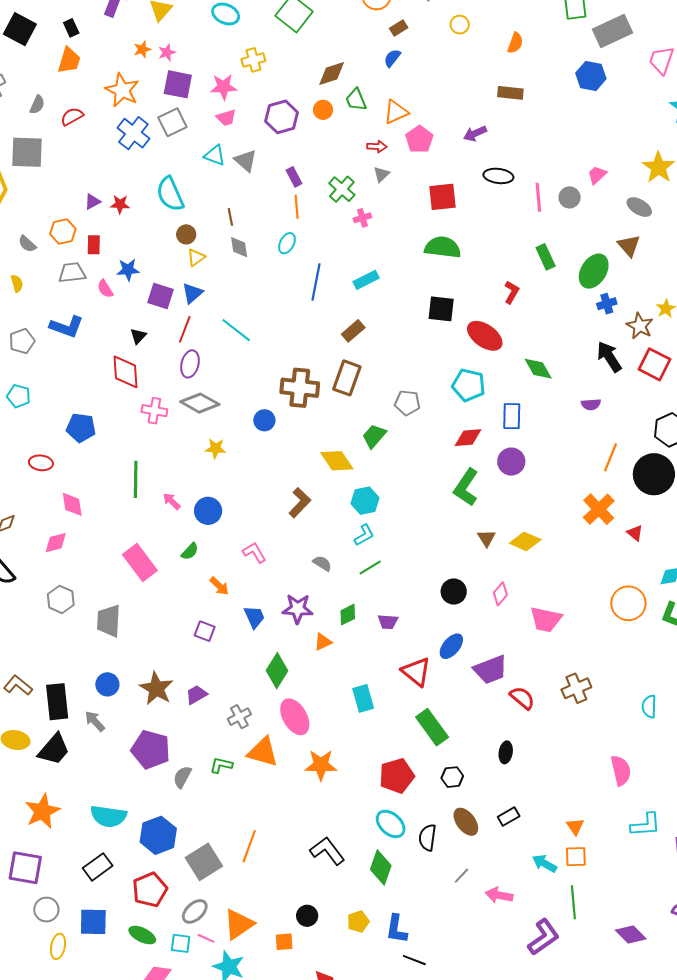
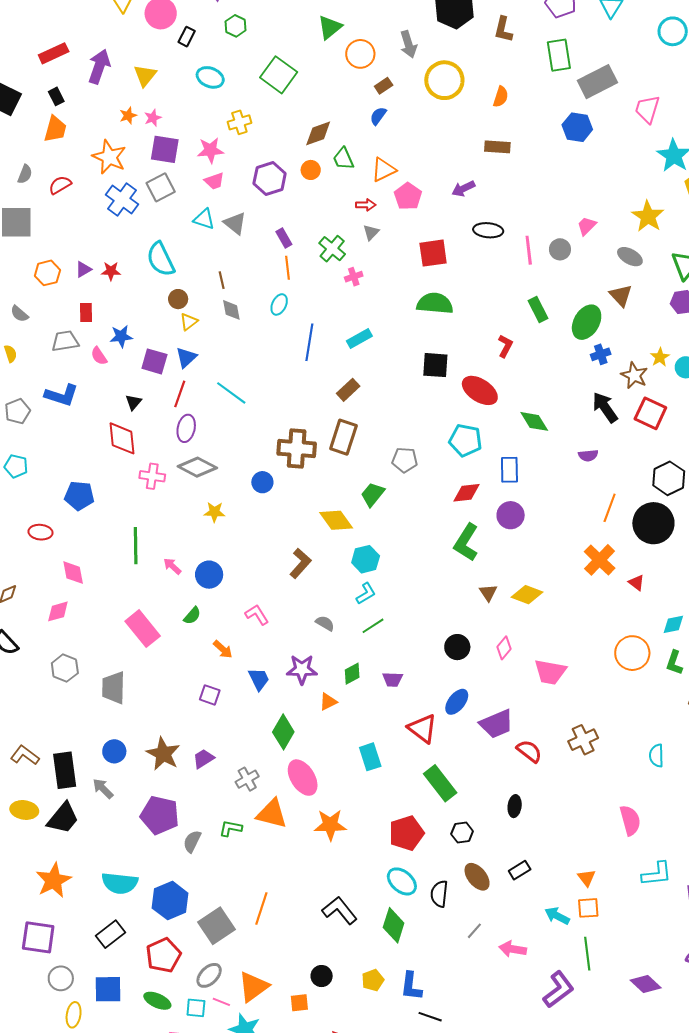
yellow circle: (460, 25) -> (444, 80), size x2.0
orange hexagon: (63, 231) -> (47, 273), moved

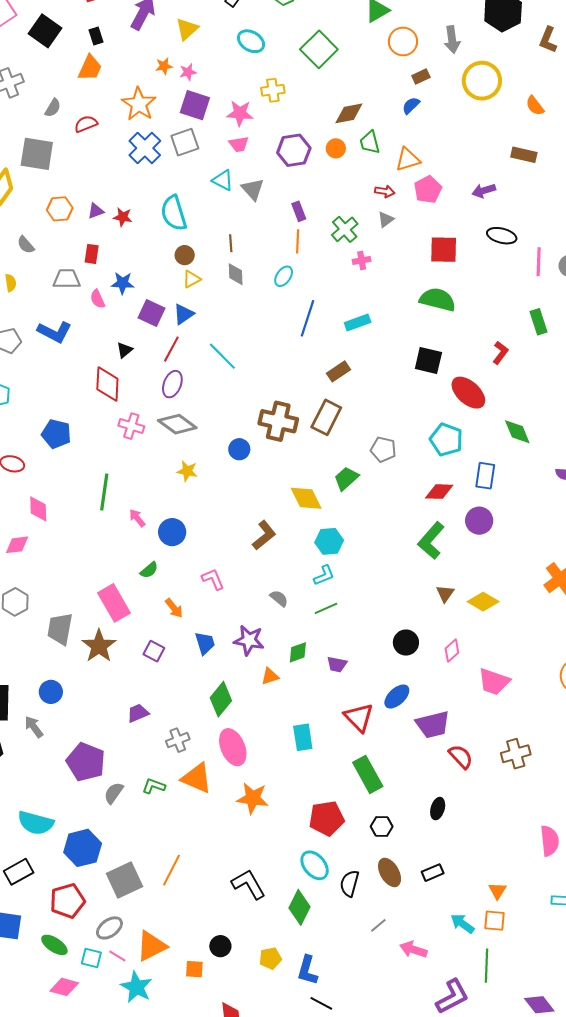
orange semicircle: (501, 97) -> (535, 106), turned 115
pink rectangle: (143, 629) -> (114, 603), moved
brown star: (163, 754) -> (99, 646), moved

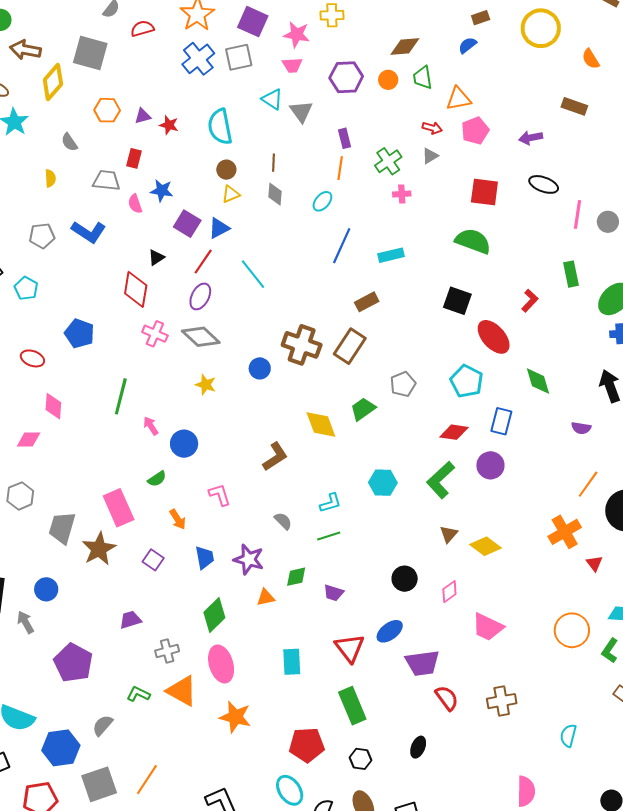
gray pentagon: (383, 449) -> (403, 384), turned 30
cyan hexagon: (329, 541) -> (383, 483), moved
gray semicircle: (114, 793) -> (103, 725), moved

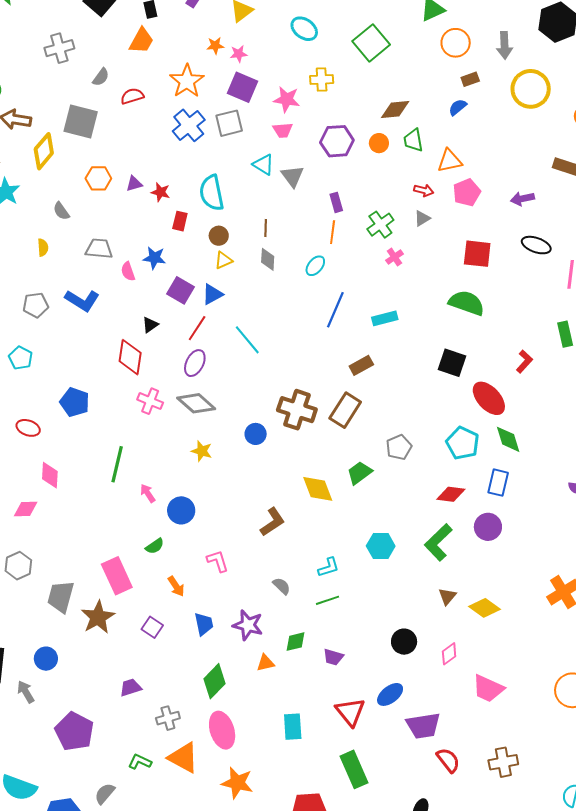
red rectangle: (134, 158) -> (180, 221), moved
pink cross: (402, 194) -> (394, 257), turned -30
green diamond: (538, 381) -> (508, 439), moved

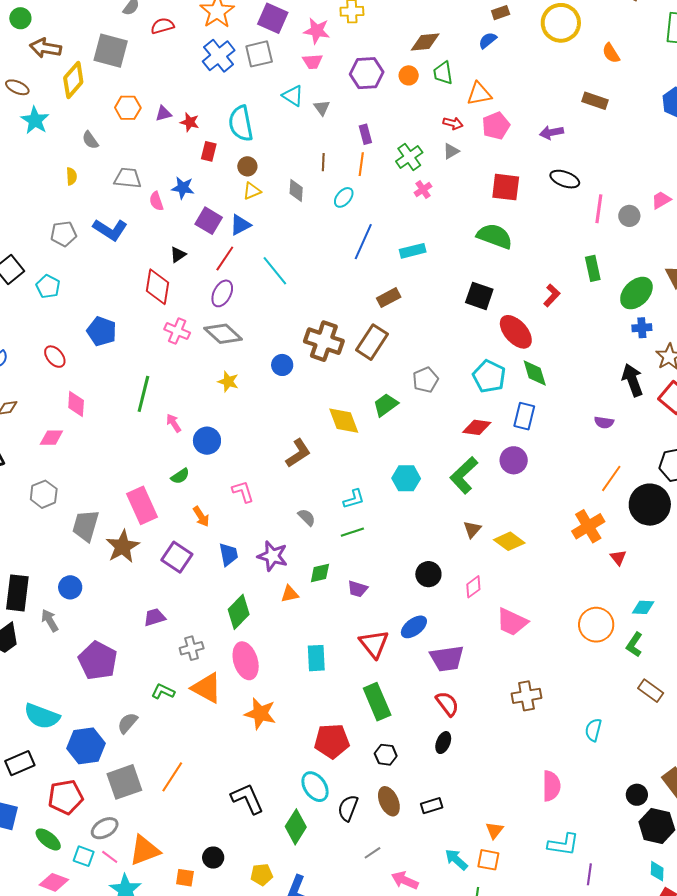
gray triangle: (293, 176) -> (322, 108), size x0.7
brown line: (266, 228) -> (323, 162), moved
red ellipse: (28, 428) -> (55, 357), turned 30
purple square: (152, 627) -> (177, 557), size x1.4
red semicircle: (448, 760) -> (447, 704), moved

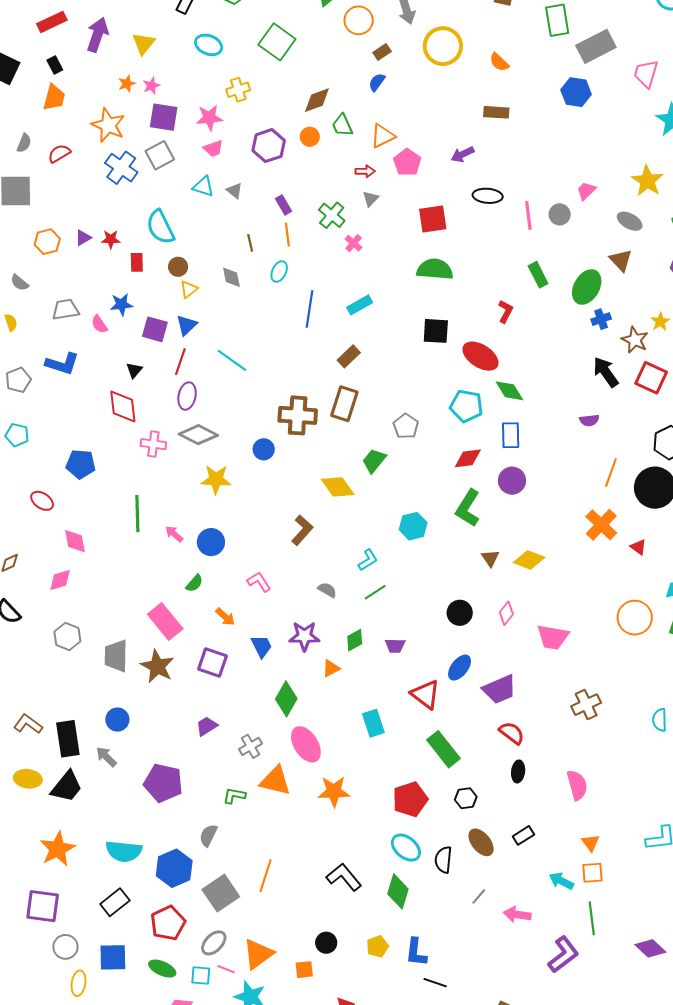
yellow star: (228, 382) -> (216, 479), size x1.4
pink semicircle: (551, 786) -> (577, 785), moved

